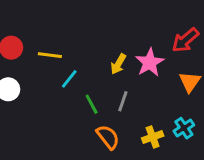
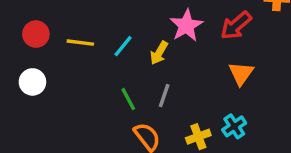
pink star: (150, 63) -> (186, 26), moved
cyan line: (69, 79) -> (123, 46), moved

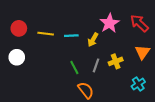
red arrow: (236, 26) -> (139, 23), turned 84
cyan line: (123, 46) -> (71, 36), turned 48
yellow cross: (198, 137) -> (116, 61), moved

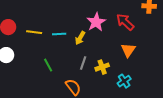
yellow cross: (116, 61) -> (102, 67), moved
green line: (74, 68) -> (48, 65), moved

